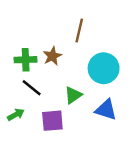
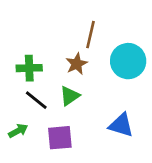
brown star: (52, 56) -> (77, 64), moved
cyan circle: (104, 68) -> (128, 61), moved
green triangle: (73, 95) -> (70, 96), moved

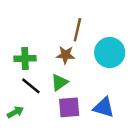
brown star: (77, 64) -> (66, 55), turned 30
purple square: (60, 138) -> (69, 107), moved

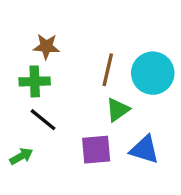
brown line: (77, 30) -> (108, 70), moved
brown star: (66, 55) -> (46, 46), moved
green triangle: (60, 82) -> (118, 110), moved

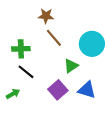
brown star: (46, 46) -> (46, 16), moved
brown line: (108, 70) -> (54, 38), moved, turned -54
purple square: (96, 150) -> (58, 90), turned -36

